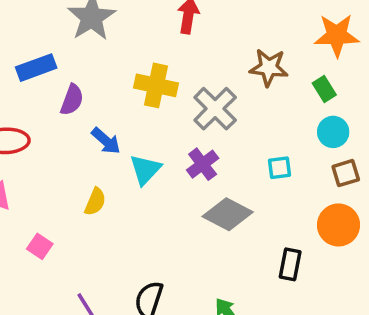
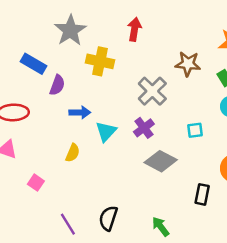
blue rectangle: (36, 68) -> (33, 64), turned 50
yellow cross: (156, 85) -> (100, 61), moved
blue arrow: (106, 141) -> (80, 112), turned -42

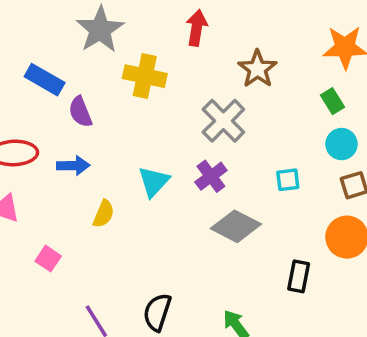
brown star: (188, 64) -> (257, 69), moved, turned 30
purple semicircle: (57, 85) -> (80, 112), turned 138
blue arrow: (80, 112) -> (73, 166), moved

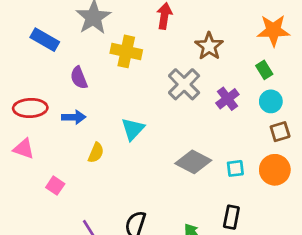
blue rectangle: (45, 80) -> (45, 40), moved
purple cross: (211, 176) -> (227, 99), moved
cyan square: (288, 180) -> (235, 168), moved
black rectangle: (299, 276) -> (231, 217), moved

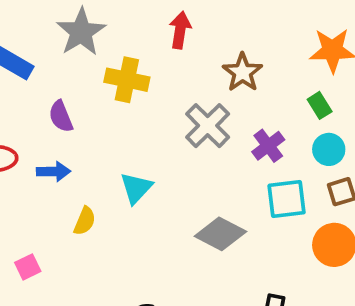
cyan square: (235, 168) -> (287, 199), moved, size x1.6
pink square: (55, 186) -> (28, 267), turned 30

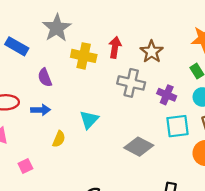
red arrow: (180, 30) -> (115, 47), moved
gray cross: (208, 126) -> (131, 83), turned -32
purple cross: (268, 146) -> (167, 95), turned -30

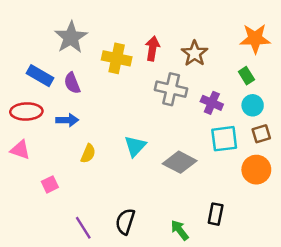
gray star: (57, 28) -> (71, 37), moved
blue rectangle: (17, 46) -> (40, 76), moved
cyan triangle: (89, 120) -> (135, 146), moved

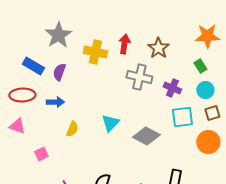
purple semicircle: (72, 83) -> (59, 72), turned 42

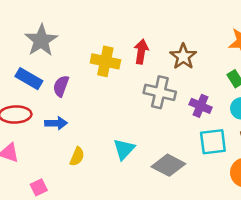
gray star: (58, 35) -> (41, 40), moved

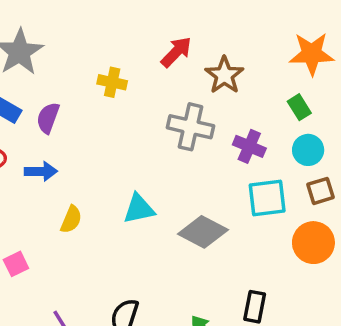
red arrow: (141, 52) -> (176, 52), moved, turned 35
yellow cross: (105, 61) -> (112, 82), size x0.7
cyan triangle: (124, 149) -> (139, 209), turned 35

